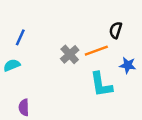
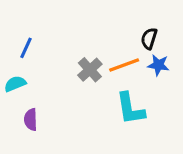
blue star: (128, 65) -> (158, 65), moved
purple semicircle: (24, 107) -> (31, 120), moved

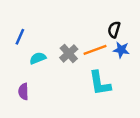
cyan semicircle: (15, 84) -> (38, 58), moved

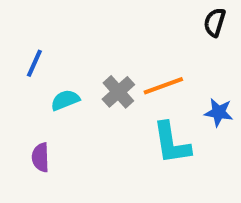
black semicircle: (114, 30) -> (215, 22), moved
blue star: (121, 50) -> (219, 112), moved

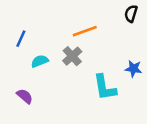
orange line: (163, 86) -> (85, 31), moved
purple semicircle: (41, 157) -> (25, 96), turned 132

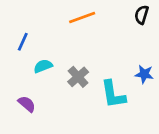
orange line: (85, 31) -> (82, 17), moved
gray cross: (72, 56) -> (78, 77), moved

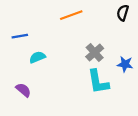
blue line: (23, 42) -> (20, 36), turned 56
gray cross: (78, 77) -> (95, 53), moved

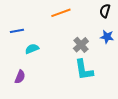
blue star: (125, 64) -> (107, 37), moved
purple semicircle: (23, 90) -> (20, 77), turned 72

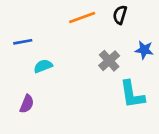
black semicircle: (105, 11) -> (120, 15), moved
cyan L-shape: (84, 70) -> (132, 94), moved

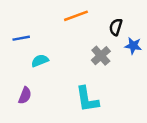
black semicircle: (120, 15) -> (116, 27), moved
cyan L-shape: (132, 94) -> (87, 99), moved

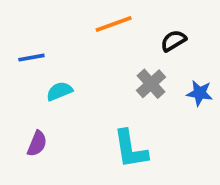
black semicircle: (116, 27) -> (173, 41), turned 42
blue star: (133, 46) -> (200, 93), moved

